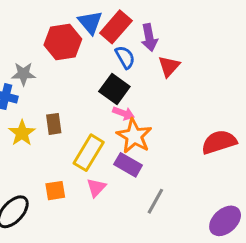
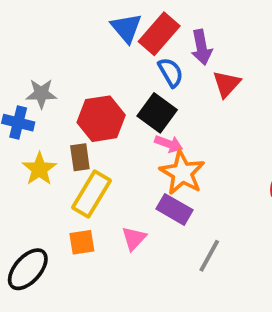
red hexagon: (63, 42) -> (101, 119), moved
yellow rectangle: (89, 153) -> (91, 194), moved

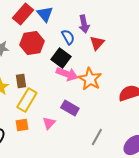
red rectangle: (159, 34) -> (23, 14), moved
red hexagon: (101, 119) -> (32, 43), moved
pink arrow: (169, 144) -> (67, 74), size x1.5
orange star: (182, 173) -> (90, 79), moved
gray line: (209, 256) -> (97, 137), moved

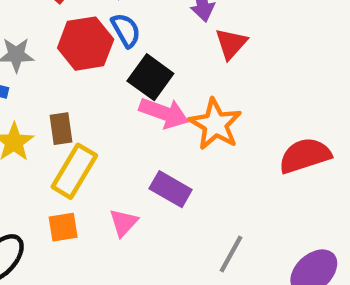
blue semicircle: (68, 37) -> (126, 30), moved

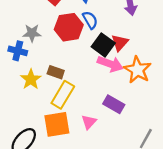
red triangle: (231, 44) -> (120, 43), moved
brown rectangle: (61, 129) -> (56, 72), turned -63
orange square: (63, 227) -> (57, 124), size x1.6

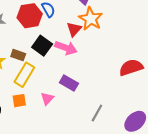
black square: (103, 45) -> (42, 46), moved
orange star: (138, 70) -> (91, 19), moved
orange square: (57, 124) -> (19, 101), size x0.6

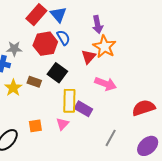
pink arrow: (66, 48) -> (106, 84), moved
red semicircle: (131, 67) -> (144, 108), moved
yellow rectangle: (24, 75) -> (69, 101), moved, turned -30

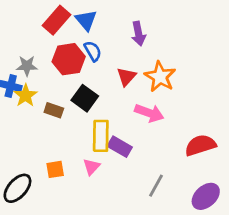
orange star: (105, 47) -> (160, 77), moved
yellow star: (13, 88) -> (26, 95), moved

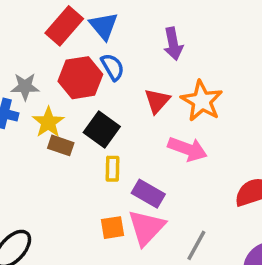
yellow star: (26, 95) -> (48, 122), moved
yellow rectangle: (101, 136) -> (113, 169), moved, size x0.6
pink triangle: (91, 167) -> (146, 228), moved, size x1.6
orange square: (55, 169) -> (113, 228), moved

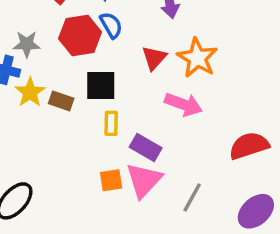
yellow star: (48, 122) -> (30, 92), moved
black square: (102, 129) -> (101, 85), turned -36

